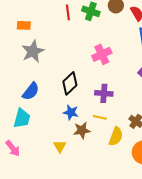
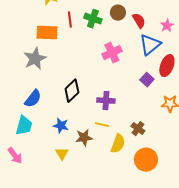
orange rectangle: (24, 25) -> (47, 33), moved, size x1.5
pink cross: (102, 54) -> (112, 53), moved
blue star: (71, 112) -> (61, 126), moved

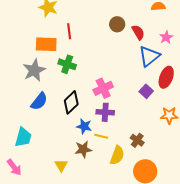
green cross: (93, 19) -> (67, 64), moved
pink cross: (112, 53) -> (103, 88), moved
blue semicircle: (33, 99) -> (39, 101), moved
blue star: (61, 126) -> (84, 126), moved

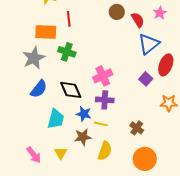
pink star: (166, 37) -> (160, 13), moved
black diamond: (71, 102) -> (71, 90), turned -70
cyan trapezoid: (23, 137) -> (56, 119), moved
yellow semicircle: (117, 155) -> (105, 151), moved
pink arrow: (14, 167) -> (34, 155), moved

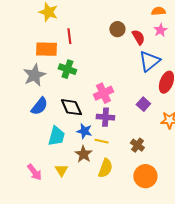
purple square: (146, 79) -> (143, 104), moved
brown star: (83, 137) -> (83, 154), turned -30

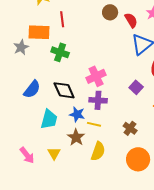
gray star: (34, 75) -> (21, 47), moved, size x0.7

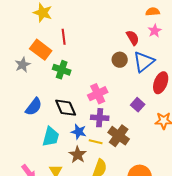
brown circle: (110, 12) -> (120, 60), moved
orange rectangle: (39, 32) -> (41, 50), turned 35
brown cross: (130, 128) -> (119, 136), moved, size x1.5

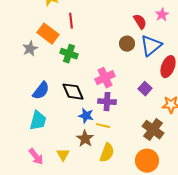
brown cross: (119, 136) -> (153, 130), moved
cyan trapezoid: (51, 137) -> (38, 121), moved

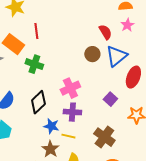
black diamond: (73, 92) -> (38, 102), turned 70
brown cross: (153, 130) -> (104, 137), moved

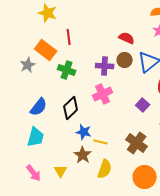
red semicircle: (105, 32) -> (127, 38), moved, turned -35
purple cross: (72, 112) -> (105, 66), moved

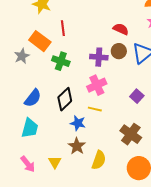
yellow line: (101, 142) -> (95, 109), moved

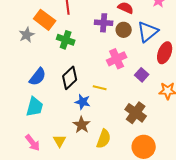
purple cross: (99, 57) -> (104, 23), moved
pink cross: (97, 85) -> (117, 59), moved

